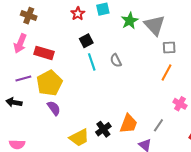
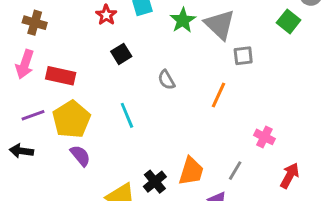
cyan line: (92, 62) -> (127, 115), moved
orange line: (167, 72) -> (218, 95), moved

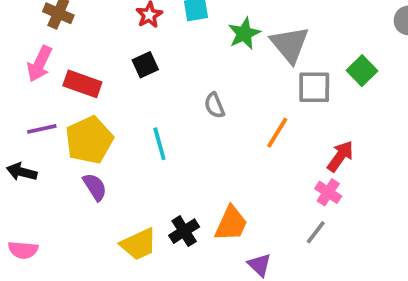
green square: (289, 21) -> (362, 71), moved
black square: (121, 54) -> (145, 65), moved
gray square: (243, 56) -> (314, 87), size x1.4
gray line: (235, 171) -> (316, 232), moved
red arrow: (290, 175) -> (340, 156), moved

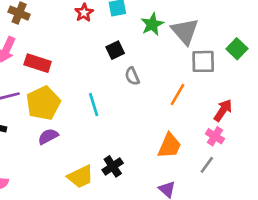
black square: (145, 65) -> (115, 50), moved
purple semicircle: (95, 187) -> (48, 136), turned -84
orange trapezoid: (231, 224) -> (169, 146), moved

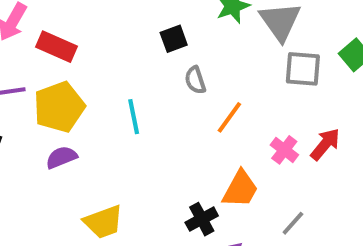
orange line: (178, 94) -> (229, 117), moved
pink cross: (215, 136) -> (284, 150), moved
black cross: (113, 166) -> (202, 219), moved

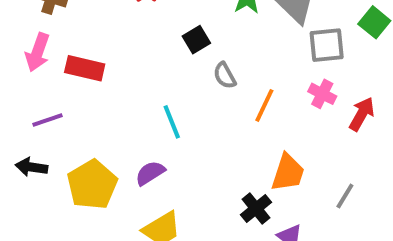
yellow pentagon: (59, 107) -> (92, 185), moved
pink cross: (284, 150) -> (322, 94), moved
purple semicircle: (61, 157) -> (150, 173), moved

